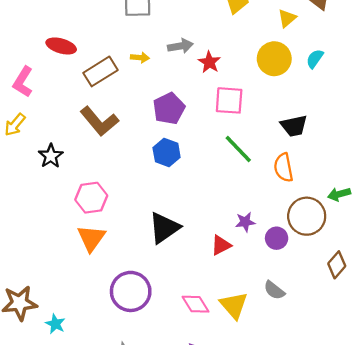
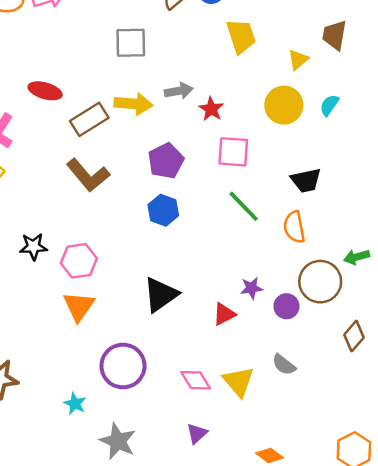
yellow arrow: (140, 58) -> (133, 104), size x1.8
black star: (51, 156) -> (33, 247), moved, turned 30
cyan star: (55, 324) -> (75, 404), moved

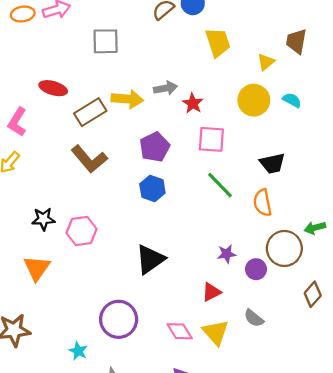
gray square: (131, 43) -> (106, 41), moved
cyan semicircle: (329, 105) -> (292, 100), turned 84
orange triangle: (79, 306) -> (37, 268), moved
red triangle: (224, 314) -> (211, 292), moved

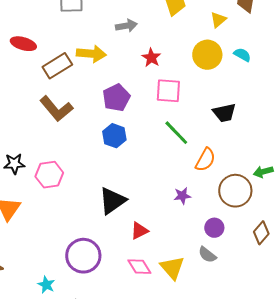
gray arrow: (165, 88) -> (126, 26), moved
orange semicircle: (263, 203) -> (205, 160), moved, turned -140
purple circle: (256, 269) -> (214, 228), moved
red triangle: (211, 292) -> (139, 231), moved

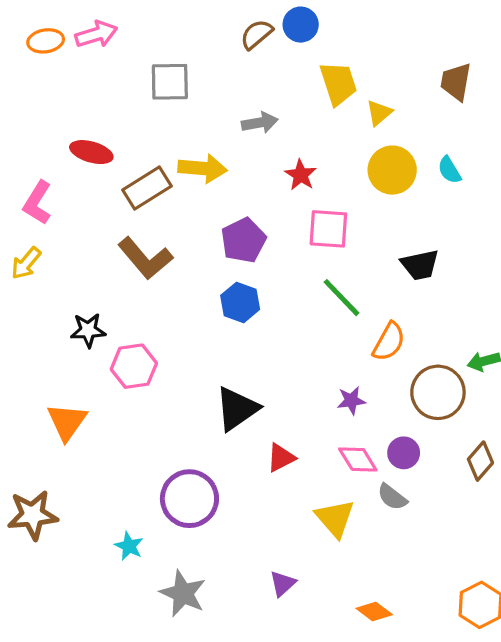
yellow triangle: (218, 20) -> (379, 113), moved
cyan semicircle: (242, 55) -> (449, 170), turned -150
black star: (14, 164) -> (88, 330), moved
pink diamond: (139, 267) -> (358, 459), moved

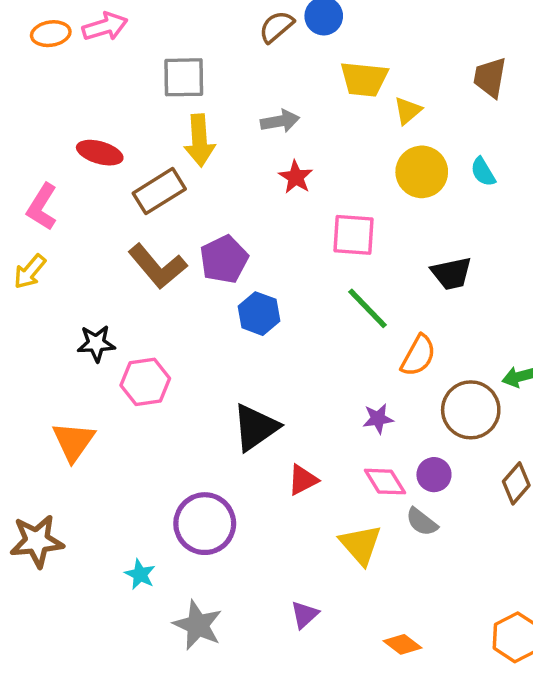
yellow trapezoid: (338, 83) -> (364, 79), turned 114
yellow arrow: (203, 168) -> (199, 140), moved, turned 81
red star: (301, 175) -> (296, 177), moved
purple pentagon: (243, 240) -> (224, 259), moved

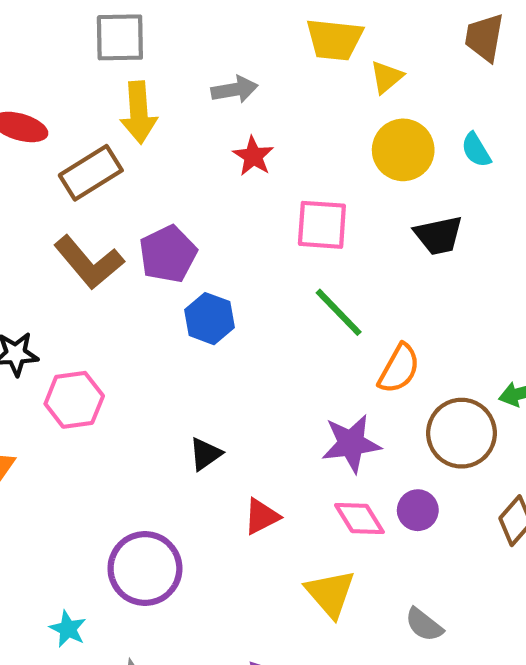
black trapezoid: (451, 273) -> (439, 235), moved
purple star: (378, 419) -> (351, 444), size x1.6
black triangle: (255, 427) -> (205, 454), size x0.6
gray semicircle: (422, 522) -> (424, 625), moved

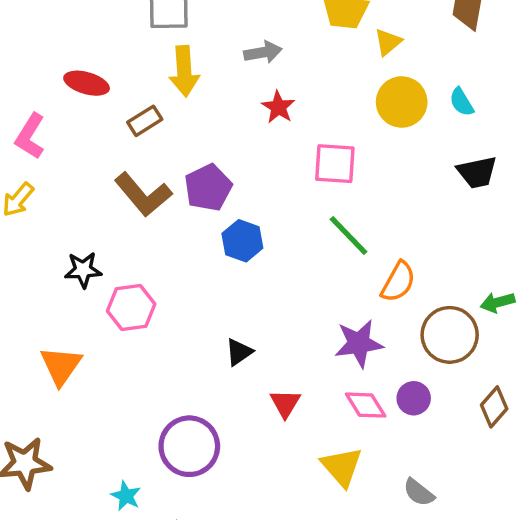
brown rectangle: (91, 173) -> (145, 121), size x0.7
black trapezoid: (439, 235) -> (477, 172), moved
red triangle: (262, 516) -> (285, 403), turned -32

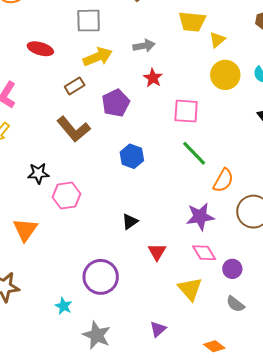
yellow arrow: (184, 71) -> (98, 57), turned -108
red ellipse: (87, 83) -> (40, 49), moved
purple pentagon: (208, 188) -> (116, 103), moved
purple circle: (414, 398) -> (232, 269), moved

